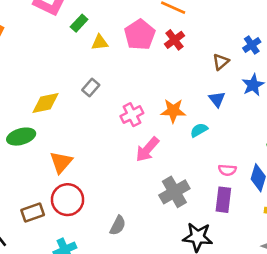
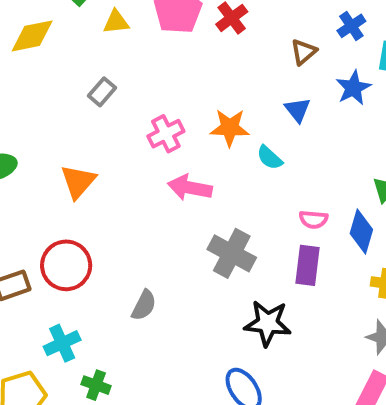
yellow diamond: (46, 103) -> (32, 36), moved
cyan semicircle: (199, 130) -> (270, 158), turned -108
pink arrow: (147, 149) -> (190, 188), turned 60
orange triangle: (61, 162) -> (78, 182), moved
gray cross: (174, 192) -> (232, 253), turned -32

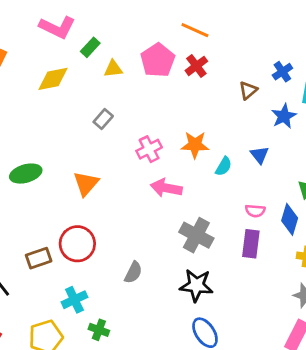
blue triangle: (298, 110) -> (259, 155), moved
cyan semicircle: (270, 158) -> (224, 166), turned -102
black star: (268, 323) -> (196, 285), moved

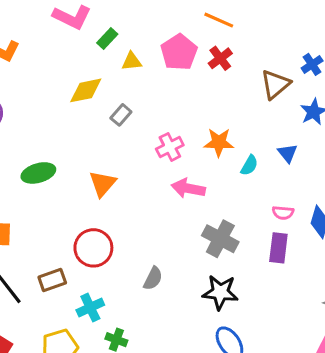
yellow diamond: (53, 79) -> (86, 90), moved
brown triangle: (248, 90) -> (275, 84), size x1.5
brown rectangle: (39, 258) -> (52, 280), moved

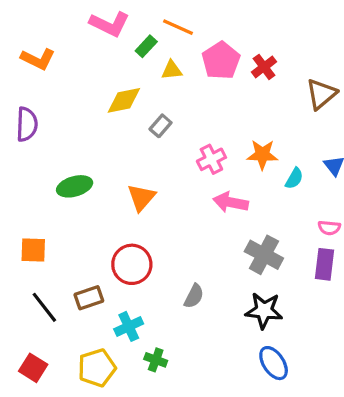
orange line: (219, 20) -> (178, 27), moved

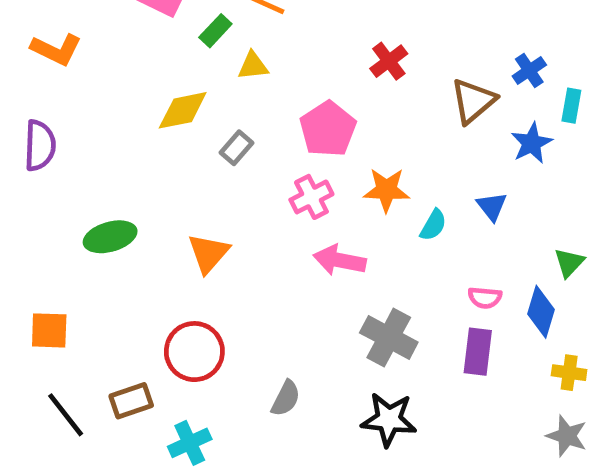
pink pentagon: (221, 61) -> (328, 129), moved

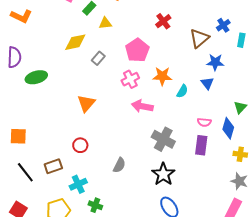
blue star: (532, 143) -> (215, 62), moved, turned 30
green ellipse: (110, 237) -> (36, 77), moved
red circle: (194, 352) -> (80, 145), size x0.6
black star: (389, 419) -> (163, 174), turned 30

